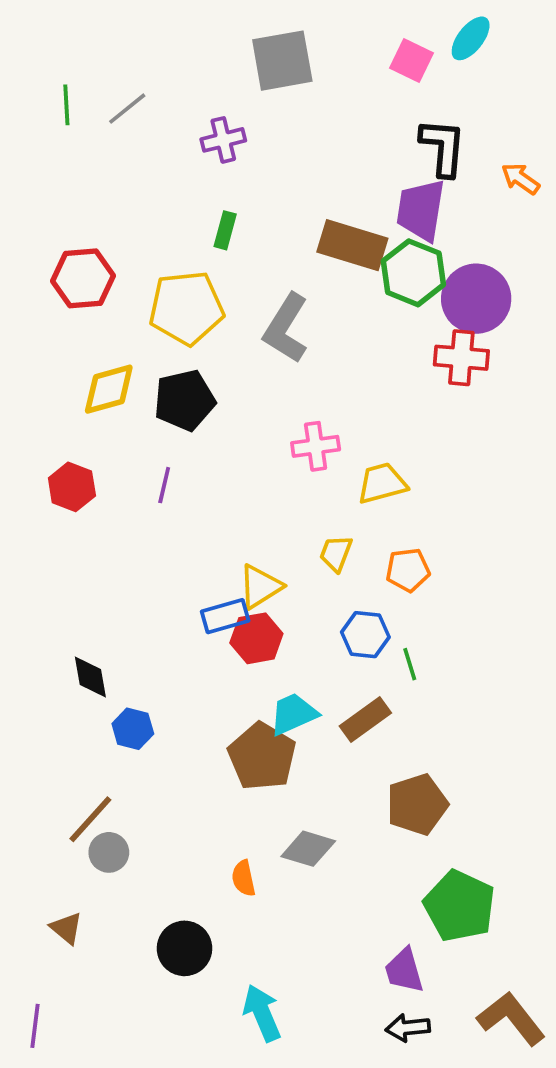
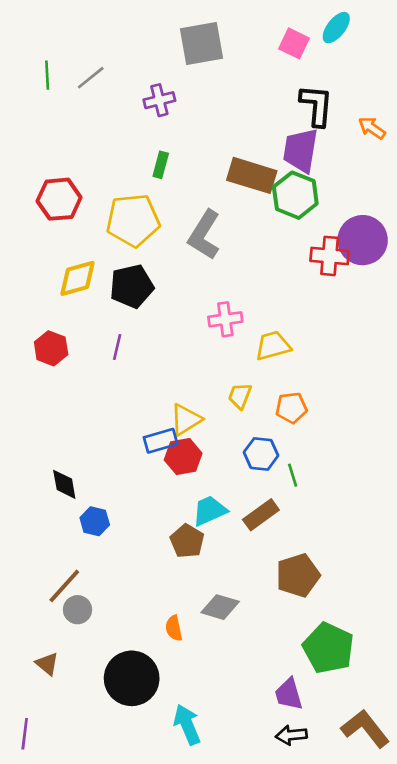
purple circle: (476, 299) -> (363, 240), moved
brown pentagon: (262, 756) -> (187, 541), size x0.7
black circle: (184, 948) -> (132, 678), size x1.4

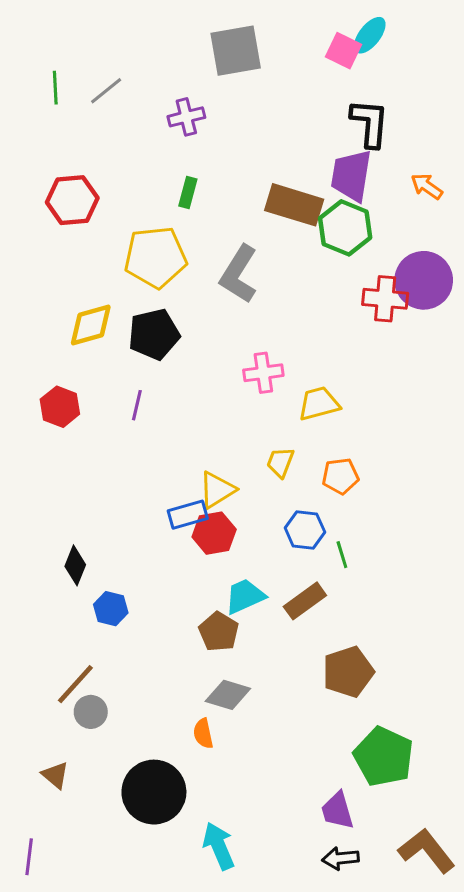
cyan ellipse: (336, 28) -> (370, 35), moved
orange arrow: (372, 128) -> (427, 186), moved
red hexagon: (59, 199) -> (72, 200), moved
black diamond: (64, 484) -> (75, 565), turned 32
gray diamond: (220, 607) -> (228, 695), moved

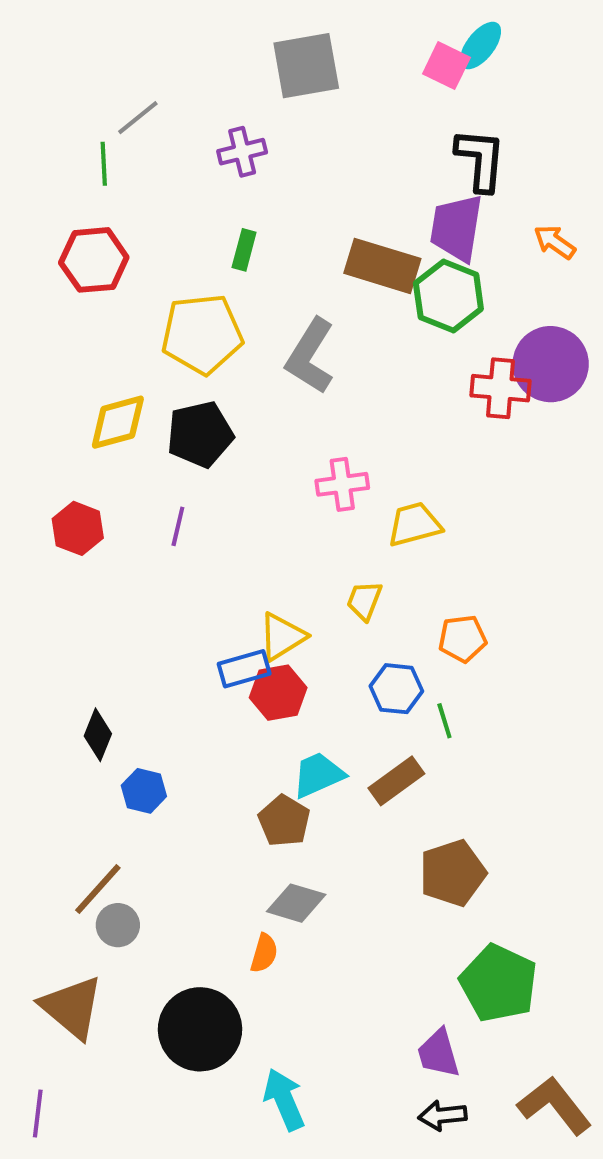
green line: (55, 88) -> (104, 164), moved
orange pentagon: (340, 476) -> (462, 639), moved
orange semicircle: (203, 733) -> (264, 953), turned -152
brown triangle: (55, 775) -> (72, 1007), size x1.8

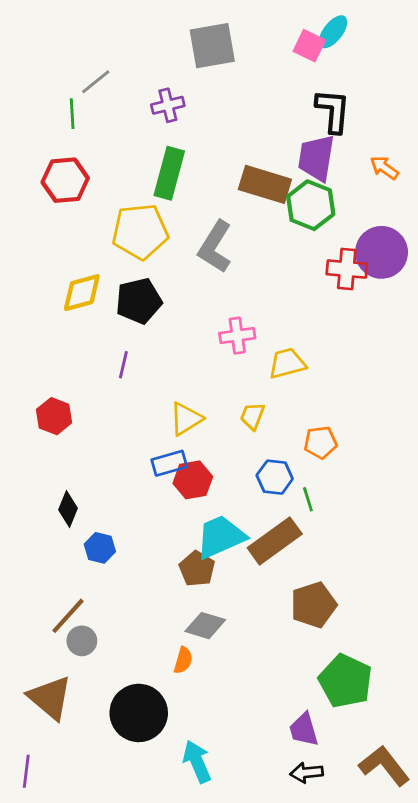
green rectangle: (244, 250) -> (169, 173), size x1.8
red hexagon: (78, 528) -> (54, 416), moved
yellow triangle: (282, 637) -> (186, 419), moved
cyan trapezoid: (318, 775) -> (221, 537), size x1.4
brown rectangle: (396, 781) -> (275, 541), size x1.4

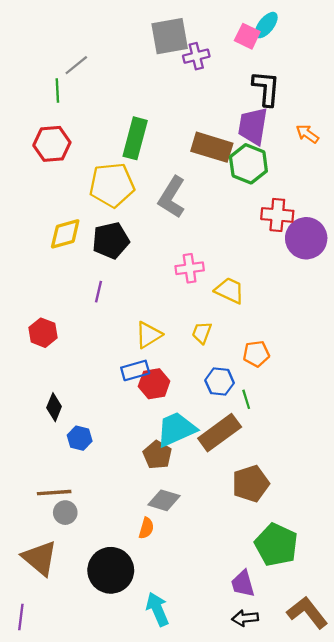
purple cross: (168, 105) -> (196, 56), moved
purple circle: (382, 252) -> (306, 238), moved
yellow trapezoid: (287, 363) -> (230, 290), turned 40
brown line: (68, 616) -> (54, 493), turned 44

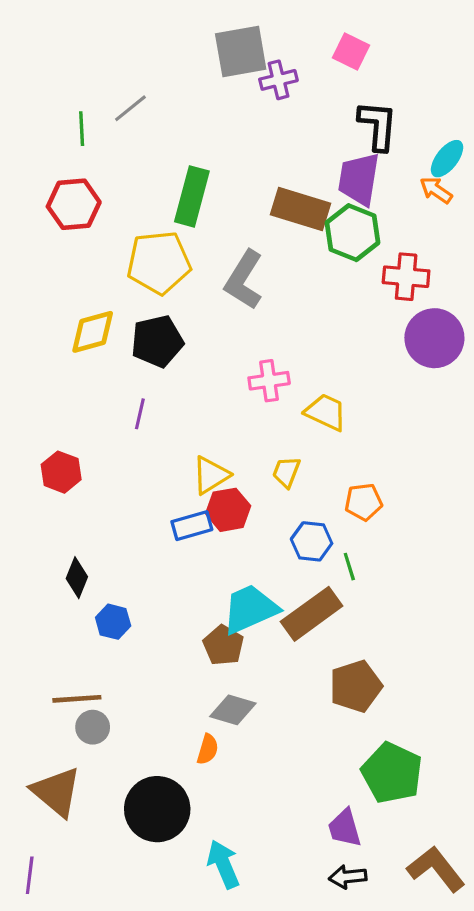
cyan ellipse: (266, 25) -> (447, 159), moved
gray line: (76, 65) -> (130, 108), moved
red cross: (277, 215) -> (406, 277), moved
red hexagon: (154, 384) -> (228, 510), moved

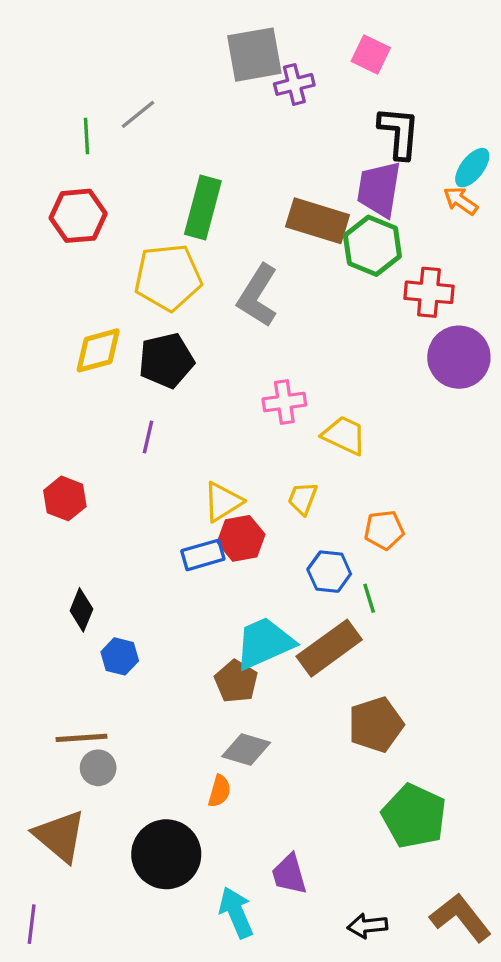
purple trapezoid: (345, 828) -> (289, 874), moved

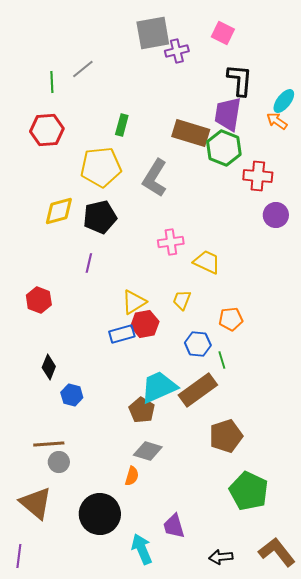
green rectangle: (203, 207) -> (122, 125), size x0.6
purple circle: (459, 357) -> (276, 215), size x0.7

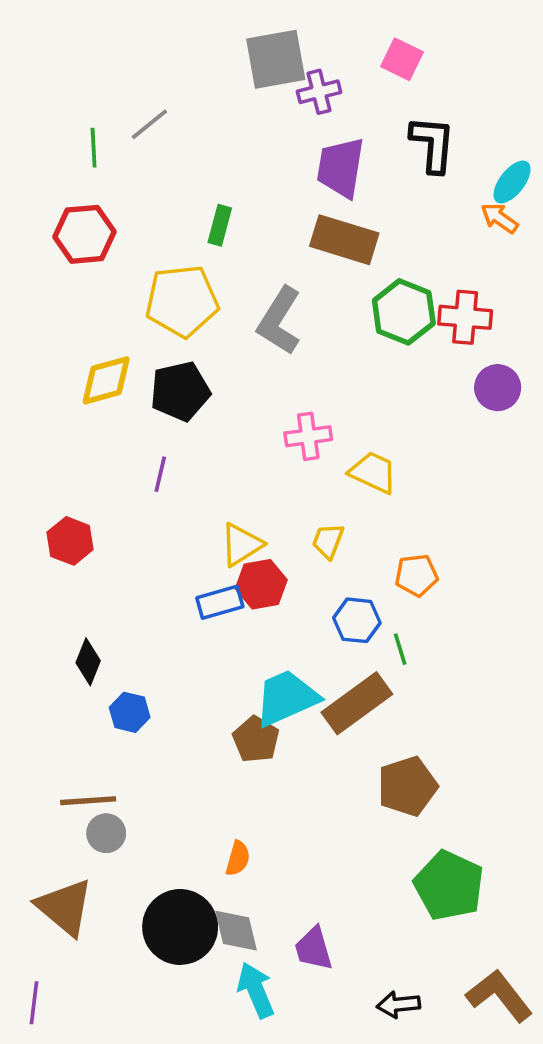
purple trapezoid: (228, 114) -> (341, 168), moved
green hexagon: (224, 148) -> (404, 312), moved
gray diamond: (148, 451) -> (236, 931), moved, turned 60

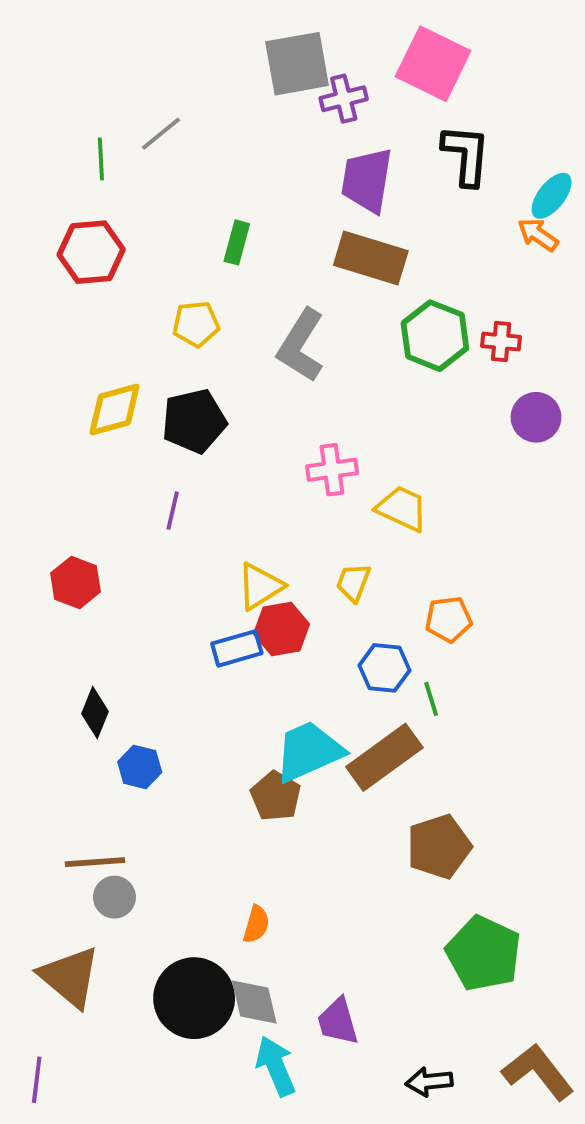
pink square: (402, 59) -> (433, 64), size x1.6
yellow pentagon: (182, 301) -> (196, 324), size x0.6
red cross: (465, 317) -> (501, 342), size x0.7

